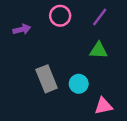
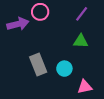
pink circle: (60, 16) -> (40, 12), moved
purple arrow: (22, 29) -> (18, 24), size x1.5

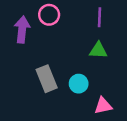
purple line: (82, 14) -> (100, 17), turned -35
purple arrow: (18, 24) -> (22, 30), turned -70

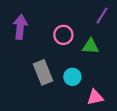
pink circle: (49, 15) -> (63, 35), moved
purple line: (100, 17) -> (102, 16), moved, turned 30

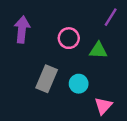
gray rectangle: (43, 72) -> (47, 79), turned 45
pink triangle: (95, 97) -> (103, 106), turned -36

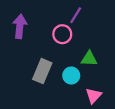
purple line: (111, 17) -> (76, 15), moved
green triangle: (98, 50) -> (89, 59), moved

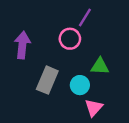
purple arrow: (20, 26) -> (22, 45), moved
pink triangle: (94, 96) -> (94, 108), moved

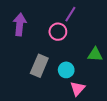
purple arrow: (22, 45) -> (20, 24), moved
green triangle: (100, 66) -> (95, 54), moved

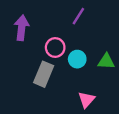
pink circle: (58, 32) -> (55, 48), moved
cyan circle: (66, 70) -> (77, 59), moved

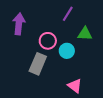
green triangle: (106, 61) -> (85, 34), moved
pink triangle: (87, 100) -> (75, 86), turned -35

